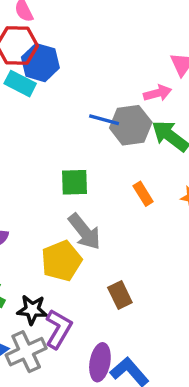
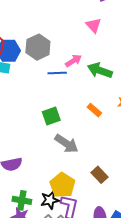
pink arrow: (158, 93) -> (73, 61), moved
gray hexagon: (131, 125) -> (38, 47), moved
yellow pentagon: (61, 261) -> (62, 185), moved

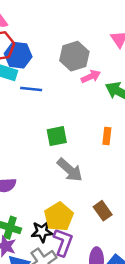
gray hexagon: (38, 47) -> (74, 56), moved
blue line: (57, 73) -> (31, 89), moved
orange rectangle: (94, 110) -> (107, 136), turned 48

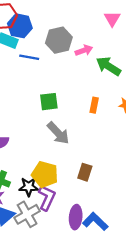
gray hexagon: (74, 56) -> (59, 40), moved
brown rectangle: (103, 211) -> (85, 172), turned 49
yellow pentagon: (59, 217) -> (45, 174), turned -30

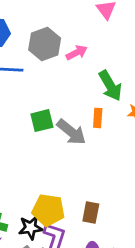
green arrow: (108, 66) -> (110, 86), moved, turned -145
gray arrow: (58, 133) -> (71, 132), moved
brown rectangle: (85, 172) -> (91, 212), moved

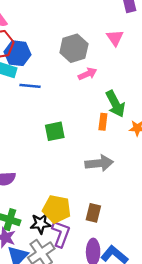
gray hexagon: (45, 44) -> (74, 48), moved
orange rectangle: (98, 118) -> (103, 122), moved
gray arrow: (71, 132) -> (99, 163), moved, turned -48

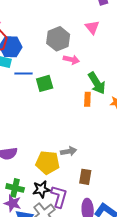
pink arrow: (88, 74) -> (71, 60), turned 42
green square: (55, 131) -> (45, 83), moved
gray arrow: (99, 163) -> (69, 151), moved, size x0.7
yellow pentagon: (57, 209) -> (48, 163), moved

